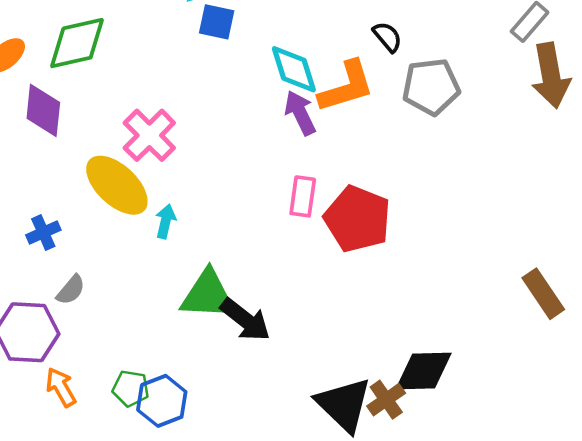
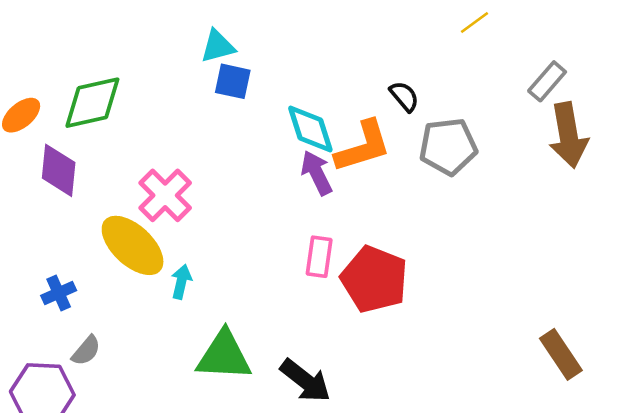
black arrow: (245, 320) -> (305, 381), moved

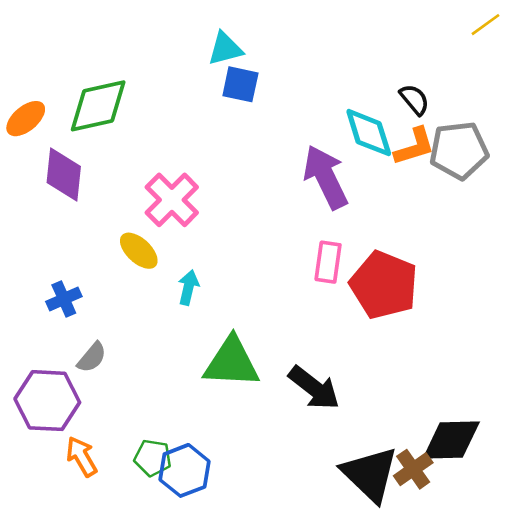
cyan diamond: (310, 129) -> (369, 133), moved
orange L-shape: (363, 146) -> (414, 147), moved, size x0.7
purple arrow: (317, 173) -> (326, 177), size x1.4
yellow ellipse: (133, 245) -> (139, 251), size x0.6

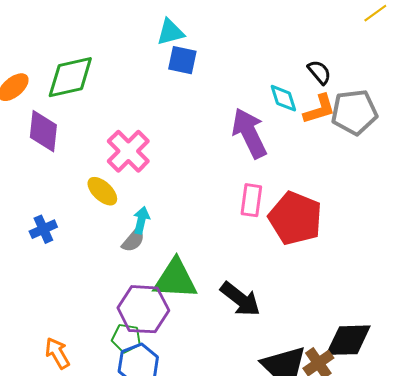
cyan diamond: (369, 133) -> (283, 98), size x0.7
gray semicircle: (92, 357) -> (133, 240), moved
purple hexagon: (47, 401) -> (143, 309), moved
green pentagon: (153, 458) -> (126, 338), moved

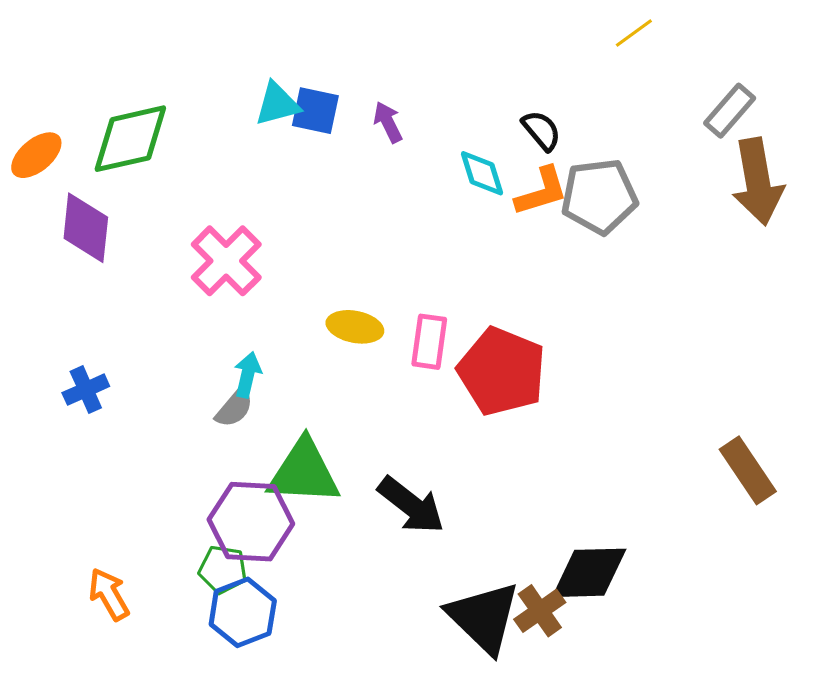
cyan triangle: (170, 32) -> (277, 104), moved
purple arrow: (249, 133) -> (388, 122), moved, size x0.5
yellow ellipse: (102, 191) -> (355, 327), moved, turned -32

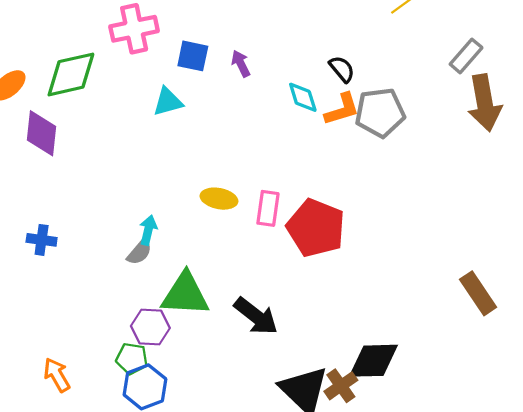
cyan triangle: (277, 104) -> (168, 102), moved
pink cross: (226, 261) -> (134, 29), moved, turned 33
blue cross: (86, 390) -> (42, 240), turned 32
purple hexagon: (251, 522) -> (150, 327), size x0.7

